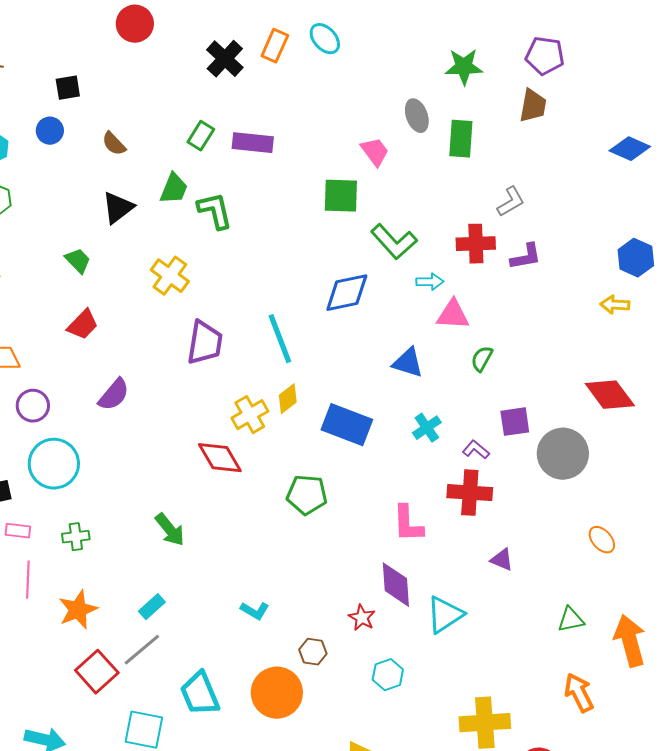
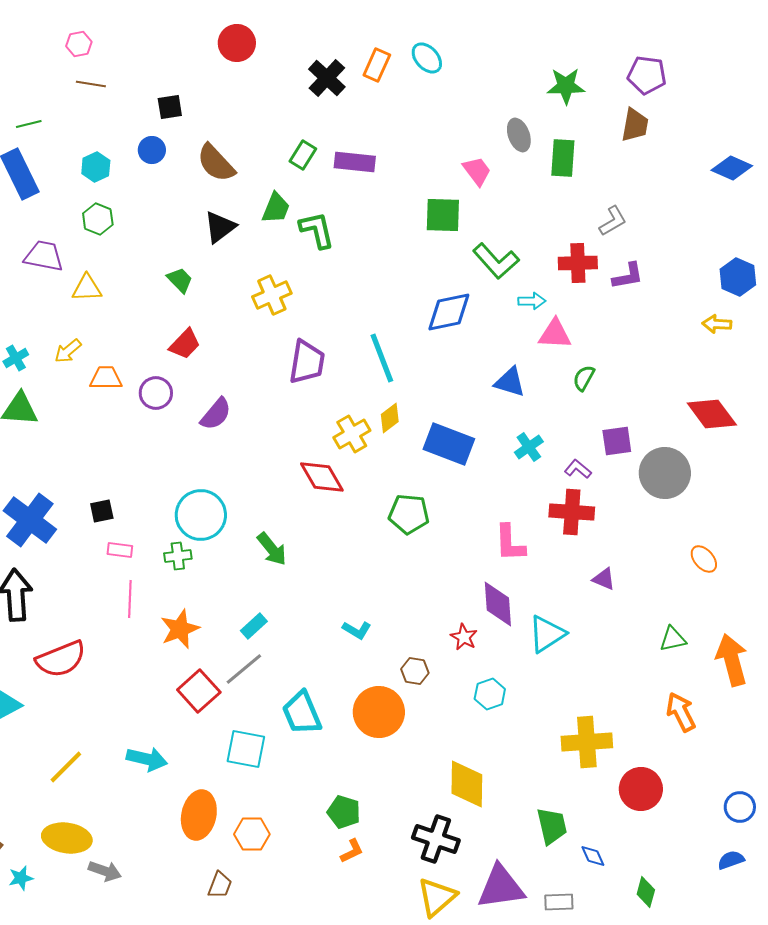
brown semicircle: (114, 144) -> (216, 163), size x1.6
yellow cross: (170, 276) -> (272, 295), turned 30
purple circle: (33, 406) -> (156, 393), moved
cyan circle: (54, 464) -> (201, 515), moved

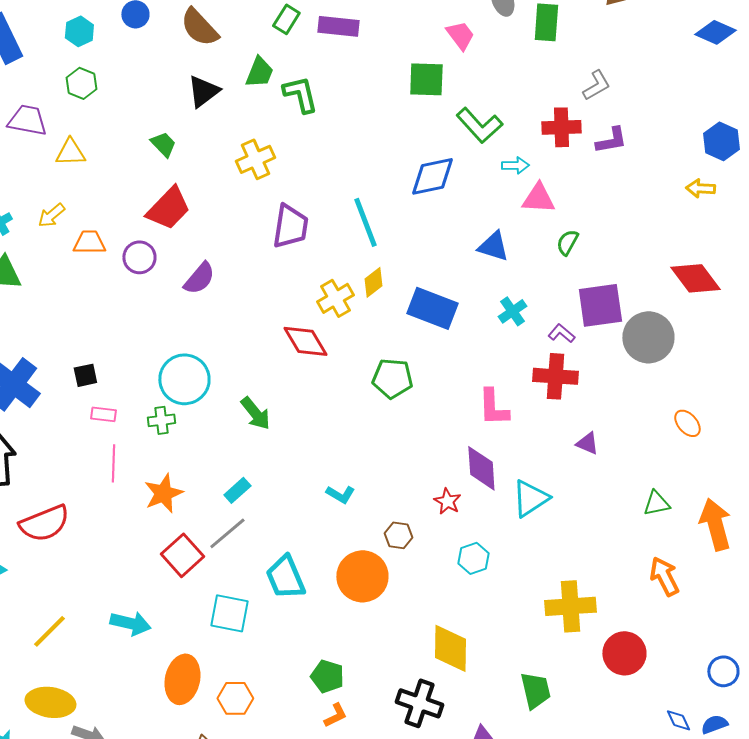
red trapezoid: (185, 344) -> (168, 208), size x1.4
purple square: (617, 441) -> (600, 305), size x1.5
blue diamond: (593, 856) -> (678, 720), moved

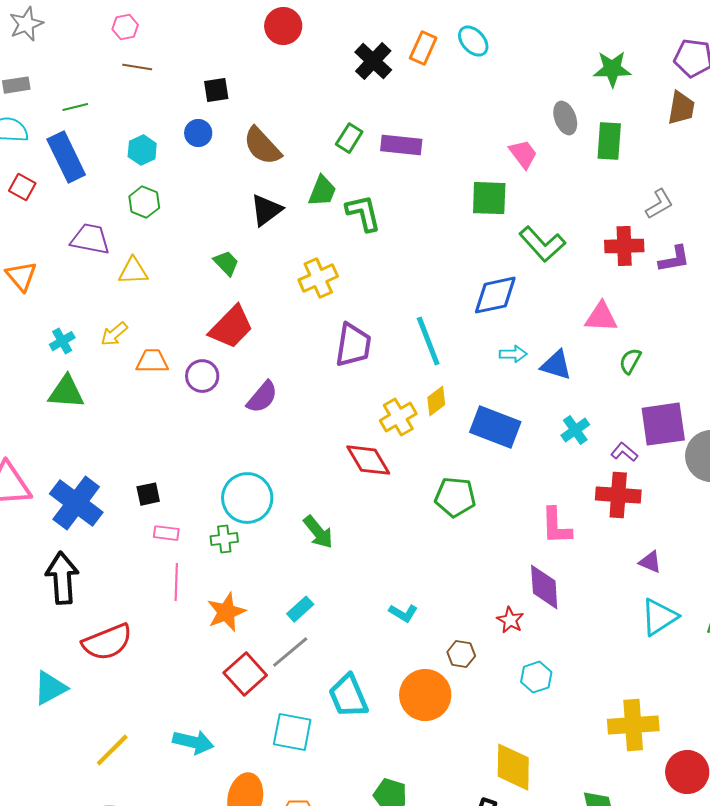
cyan arrow: (515, 165) -> (513, 354), moved
cyan triangle: (530, 498) -> (659, 617), moved

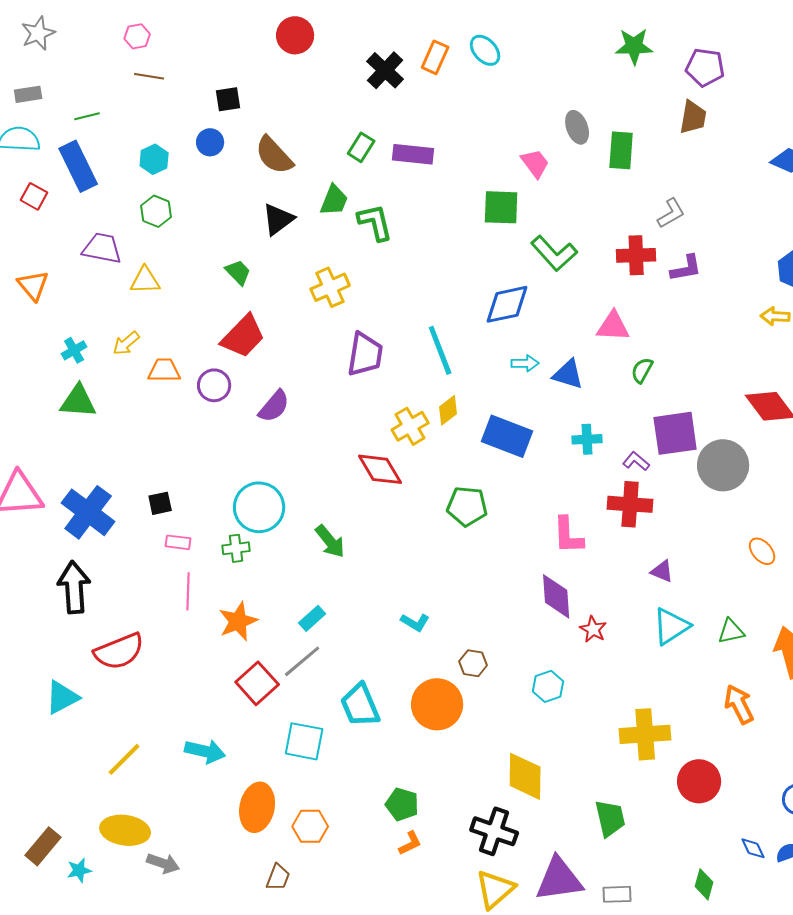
green star: (612, 69) -> (634, 46), moved
cyan cross: (575, 430) -> (587, 439), turned 32
red star: (510, 620) -> (593, 629), moved

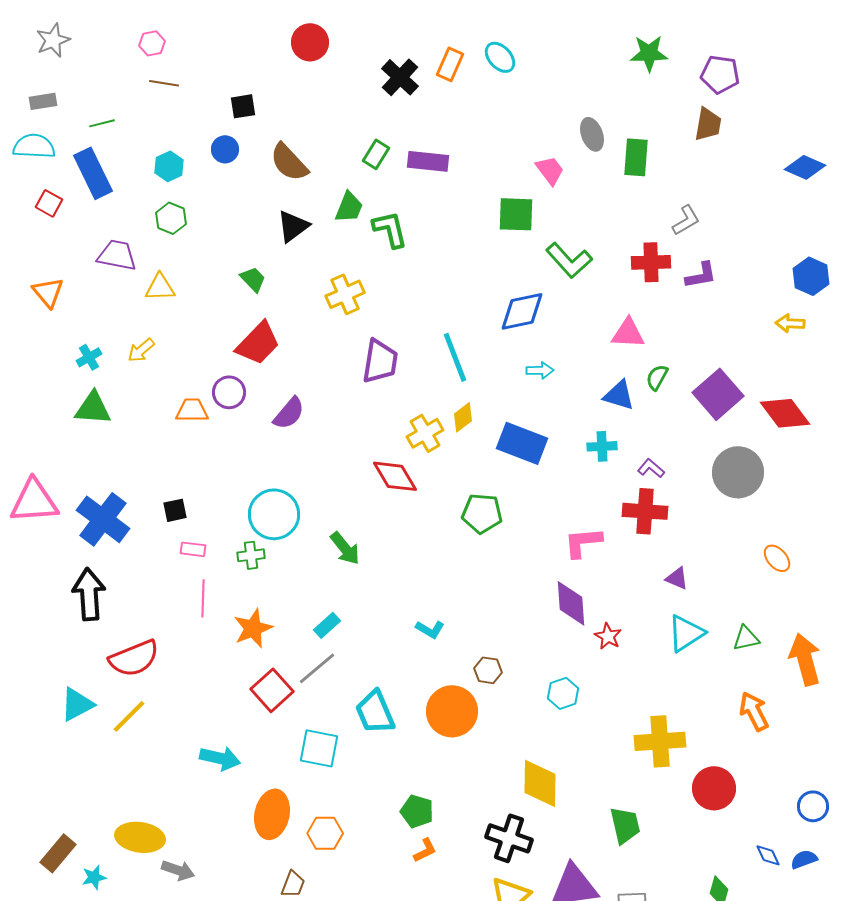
orange trapezoid: (164, 370) -> (192, 410), moved
blue triangle: (568, 374) -> (619, 395), moved
purple square: (675, 433) -> (718, 394), moved, turned -33
pink L-shape: (568, 535) -> (583, 542), turned 87
yellow line: (124, 759) -> (129, 716), moved

